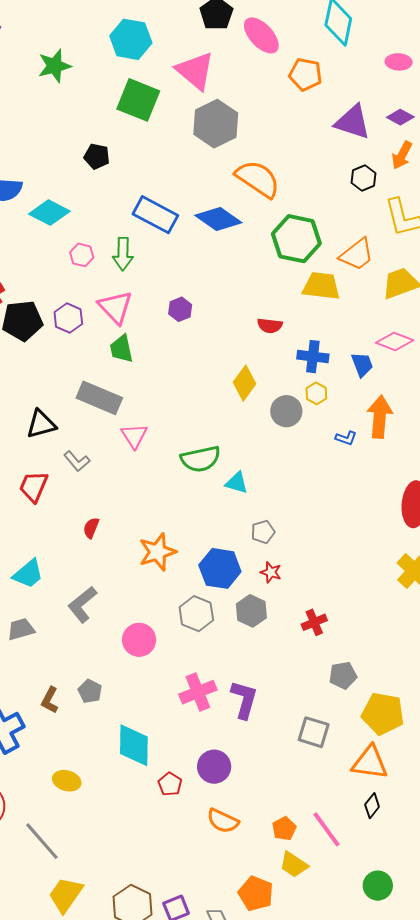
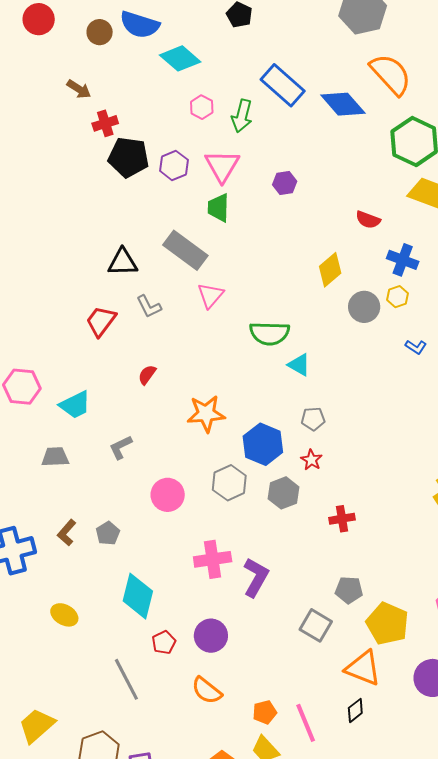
gray L-shape: (82, 604) -> (121, 447), size x0.7
gray pentagon: (343, 675) -> (349, 590), moved
gray line: (42, 841) -> (126, 679), moved

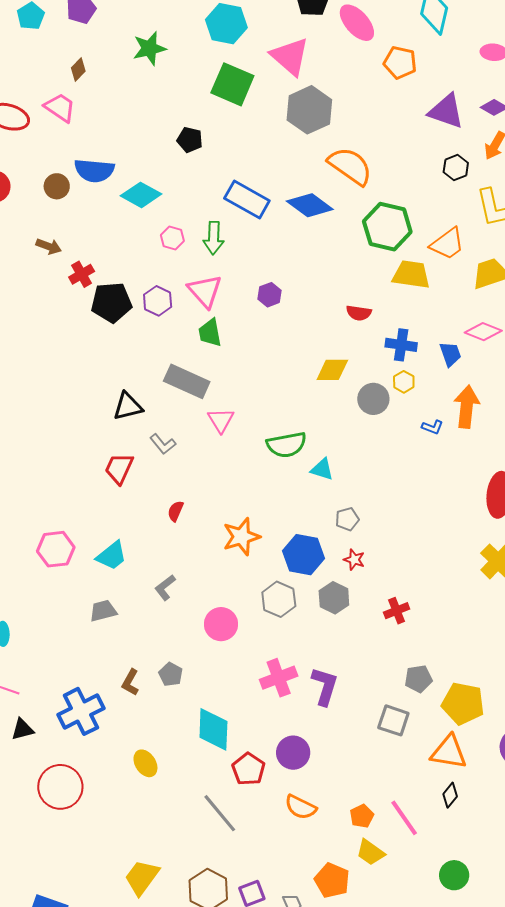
yellow diamond: (330, 270) -> (332, 370), turned 52
yellow ellipse: (64, 615) -> (145, 763), turned 40
red pentagon: (164, 642) -> (249, 769), size x1.4

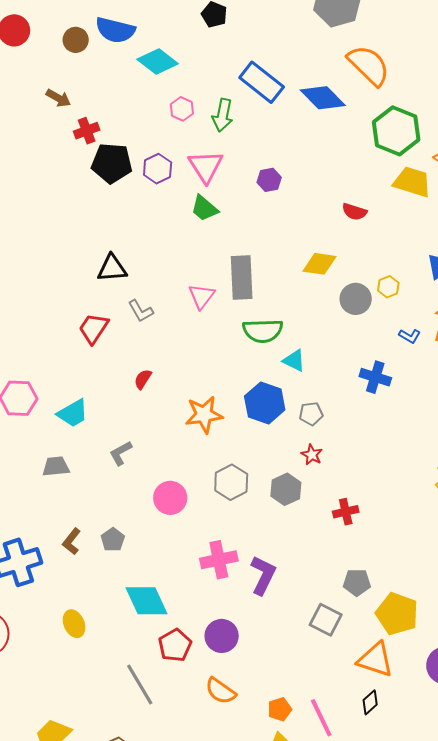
green trapezoid: (210, 333) -> (204, 208), turned -48
blue cross: (401, 345) -> (375, 377), moved
gray rectangle: (187, 381) -> (242, 278), moved, turned 54
blue hexagon: (304, 555) -> (265, 403), moved
cyan diamond: (213, 729) -> (146, 601), turned -36

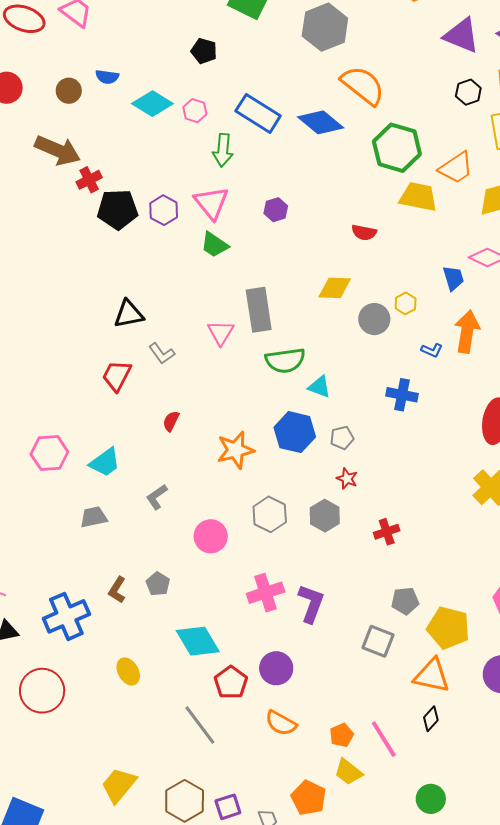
blue semicircle: (115, 30) -> (107, 77), size x0.6
brown arrow: (58, 98) -> (58, 150), size x1.8
pink hexagon: (182, 109) -> (195, 111), moved

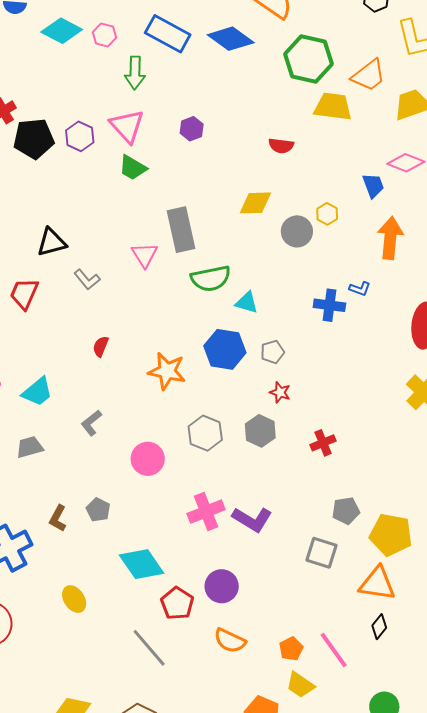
blue L-shape: (432, 350) -> (360, 289), moved
red trapezoid: (117, 376) -> (24, 294), moved
orange star: (236, 450) -> (167, 371), turned 30
purple L-shape: (311, 603) -> (252, 519), turned 105

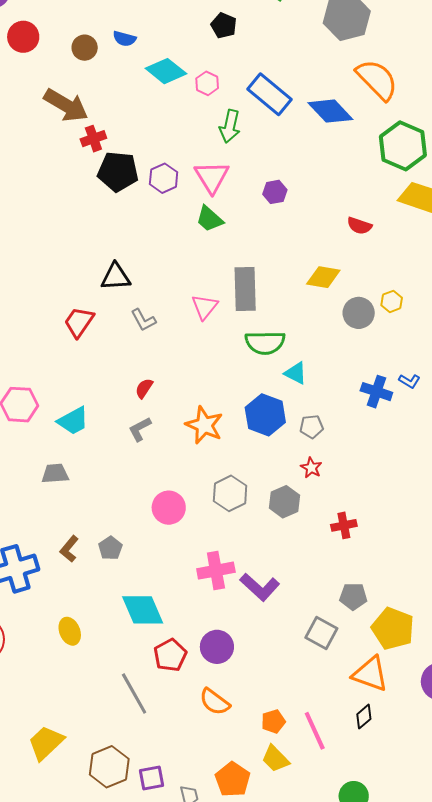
gray L-shape: (91, 423) -> (140, 429), moved

